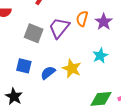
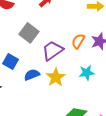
orange semicircle: (82, 19) -> (78, 41), moved
purple trapezoid: (59, 28) -> (53, 51), moved

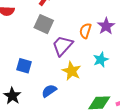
gray square: (29, 33) -> (44, 24), moved
blue semicircle: (32, 75) -> (49, 91), moved

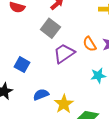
orange semicircle: (85, 31) -> (90, 44), turned -63
yellow star: (72, 71) -> (64, 104), moved

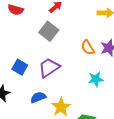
purple trapezoid: (64, 53) -> (49, 68), moved

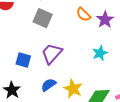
orange semicircle: (88, 47) -> (83, 14), moved

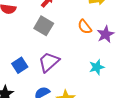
blue square: (23, 60) -> (20, 65), turned 35

